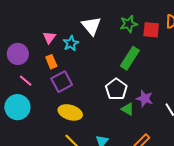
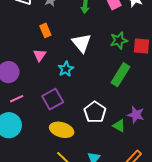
cyan star: (71, 43) -> (66, 69), moved
orange rectangle: (51, 62) -> (45, 30), moved
pink line: (26, 81) -> (17, 99), turned -64
white pentagon: (116, 89) -> (95, 112), moved

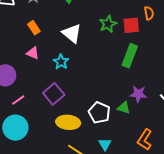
pink triangle: (40, 55) -> (33, 53), turned -32
green rectangle: (121, 75) -> (130, 56), moved
white pentagon: (95, 112) -> (99, 113), moved

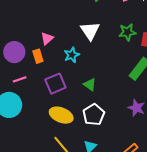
orange rectangle: (34, 28) -> (38, 56), moved
pink triangle: (33, 53) -> (47, 38), turned 40
green triangle: (124, 108) -> (90, 85), moved

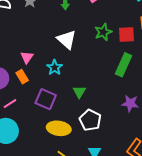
purple square: (55, 84) -> (46, 99), turned -30
green triangle: (90, 85) -> (79, 92), turned 40

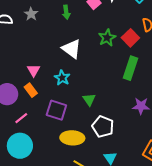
red square: (126, 34) -> (130, 38), turned -36

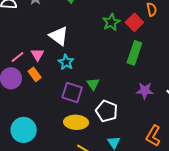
white triangle: (71, 49) -> (59, 36), moved
purple square: (56, 110) -> (72, 93), moved
pink line: (21, 118) -> (18, 57), moved

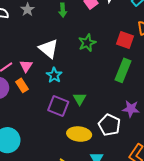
green star: (111, 22) -> (87, 43), moved
red square: (134, 22) -> (125, 40), turned -30
white pentagon: (107, 111) -> (109, 125), moved
yellow ellipse: (76, 122) -> (79, 134), moved

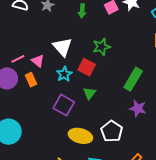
red square: (125, 40) -> (87, 67), moved
pink triangle: (26, 66) -> (38, 61), turned -32
green triangle: (80, 99) -> (89, 93), moved
purple star: (131, 109) -> (138, 108), moved

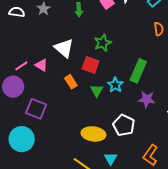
cyan star: (64, 74) -> (115, 85), moved
orange rectangle: (31, 80) -> (71, 82), moved
purple square: (64, 105) -> (36, 109), moved

